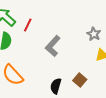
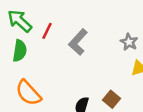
gray L-shape: (53, 46) -> (78, 42), moved

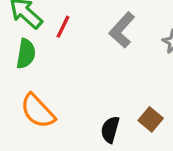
gray L-shape: (78, 42) -> (122, 30), moved

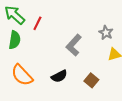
gray L-shape: (122, 30) -> (74, 45), moved
black semicircle: (110, 129) -> (59, 76), moved, turned -133

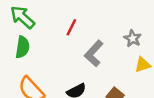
red line: (37, 23) -> (71, 27), moved

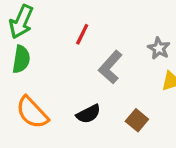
green arrow: (23, 17) -> (21, 22), turned -108

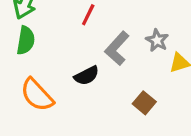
gray star: (159, 48) -> (157, 40), moved
black semicircle: (88, 114) -> (87, 76), moved

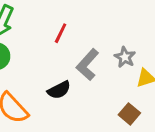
brown square: (144, 103) -> (129, 114), moved

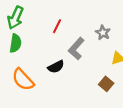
gray star: (125, 57) -> (103, 33), moved

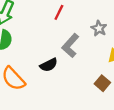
red line: (57, 26) -> (59, 12), moved

